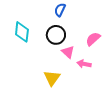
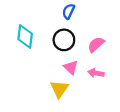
pink semicircle: (93, 39) -> (96, 44), moved
pink triangle: (68, 52) -> (71, 67), moved

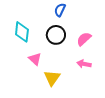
pink triangle: (71, 67) -> (35, 59), moved

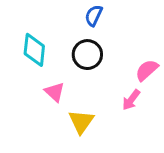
pink semicircle: (84, 39) -> (147, 70), moved
pink arrow: (84, 64) -> (131, 100), turned -64

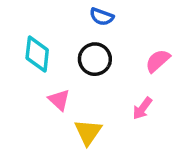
blue semicircle: (94, 16) -> (102, 17), turned -95
pink semicircle: (147, 70) -> (158, 61), moved

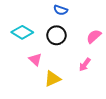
cyan diamond: (37, 54) -> (22, 32), turned -65
yellow triangle: (88, 132) -> (52, 79), turned 30

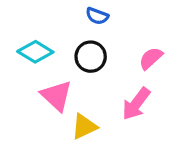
pink triangle: (35, 60) -> (56, 96), size x1.5
pink arrow: (85, 65) -> (136, 104), size x1.5

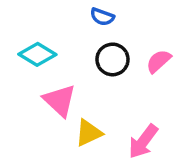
black circle: (91, 57) -> (112, 59), moved
pink arrow: (136, 104) -> (143, 141), moved

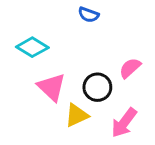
black circle: (112, 59) -> (97, 87), moved
pink semicircle: (159, 61) -> (130, 68), moved

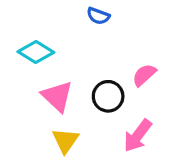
yellow triangle: (77, 115) -> (65, 141), moved, turned -30

